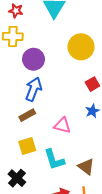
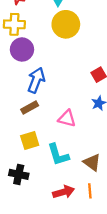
yellow circle: (81, 47) -> (66, 24), moved
purple circle: (33, 59) -> (22, 49), moved
black cross: (17, 178) -> (19, 174), turned -30

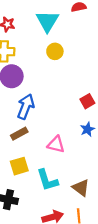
yellow circle: (66, 24) -> (55, 51), size x0.6

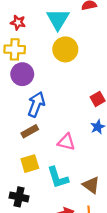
yellow circle: (55, 51) -> (65, 49), size x1.5

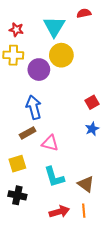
purple circle: (22, 74) -> (39, 70), moved
blue arrow: (36, 104) -> (34, 107), turned -35
pink triangle: (66, 142) -> (50, 143), moved
yellow square: (30, 164) -> (17, 164), moved

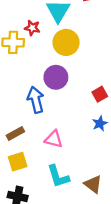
red star: (16, 30) -> (32, 28), moved
purple circle: (39, 70) -> (56, 77), moved
brown rectangle: (28, 133) -> (15, 134), moved

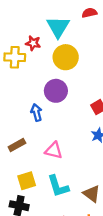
blue arrow: (36, 100) -> (36, 112), size x0.7
yellow square: (18, 162) -> (27, 181), moved

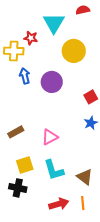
yellow circle: (66, 57) -> (74, 51), moved
blue arrow: (36, 112) -> (25, 76), moved
pink triangle: (54, 150) -> (50, 137), turned -42

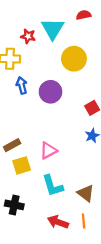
red star: (31, 38) -> (28, 36), moved
yellow square: (25, 165) -> (22, 165), moved
red arrow: (59, 204) -> (58, 222), turned -144

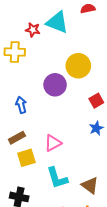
cyan triangle: (53, 29) -> (57, 22), turned -40
yellow circle: (74, 59) -> (78, 66), moved
blue arrow: (22, 85) -> (21, 105), moved

